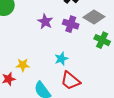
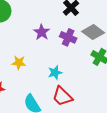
yellow star: (23, 65) -> (19, 63), moved

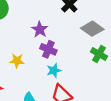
purple cross: (68, 37) -> (48, 49), moved

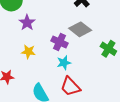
purple star: (40, 29) -> (27, 23), moved
gray diamond: (92, 29) -> (80, 29), moved

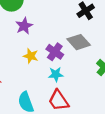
yellow star: (28, 52) -> (31, 56), moved

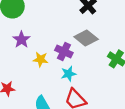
purple star: (24, 26) -> (21, 40), moved

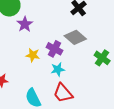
purple star: (21, 40) -> (25, 24), moved

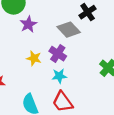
gray diamond: (75, 37) -> (69, 30), moved

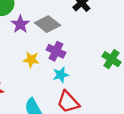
gray diamond: (69, 30) -> (48, 24), moved

